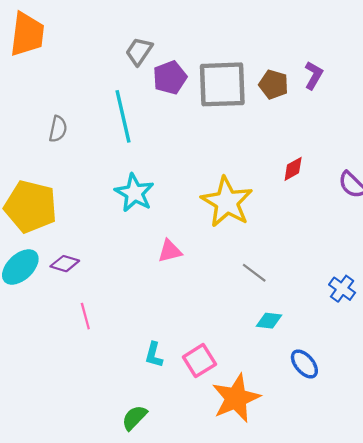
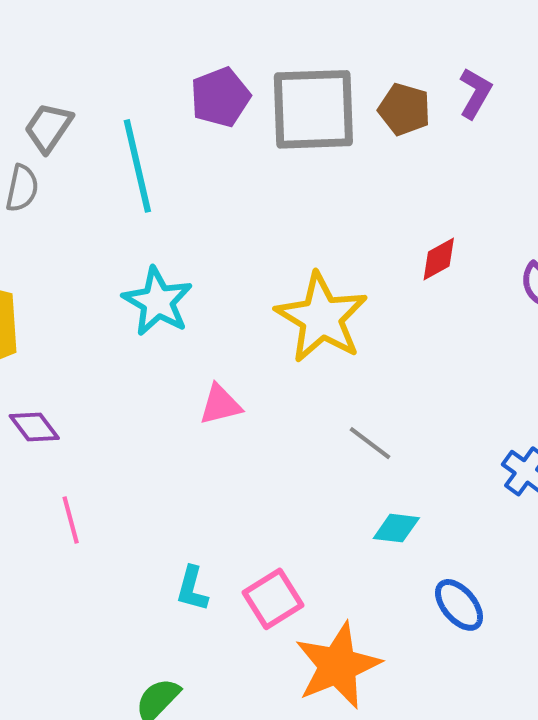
gray trapezoid: (139, 51) -> (48, 128), moved
purple diamond: (65, 264) -> (34, 427), turned 36

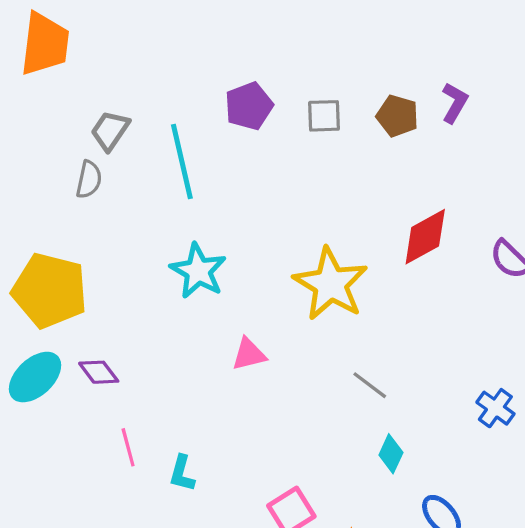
gray square: (313, 109) -> (324, 116), size x0.5
red diamond: (439, 259) -> (425, 237), size x1.6
cyan diamond: (396, 528) -> (391, 454), turned -72
cyan L-shape: (192, 589) -> (182, 473), moved

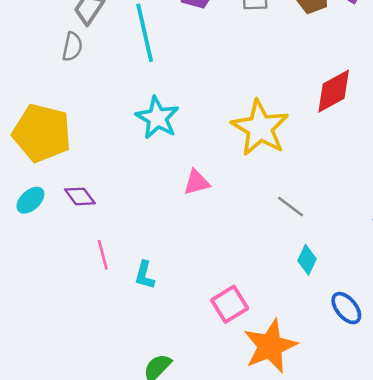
cyan ellipse: (35, 377) -> (30, 200), size x0.7

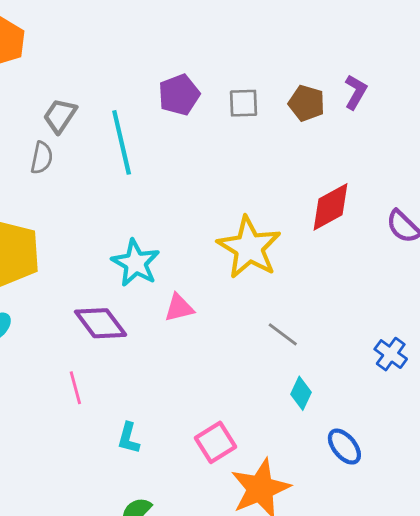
cyan star: (157, 118) -> (136, 263), moved
purple diamond: (80, 196) -> (101, 323), moved, size x1.5
cyan L-shape: (145, 275) -> (129, 438), moved

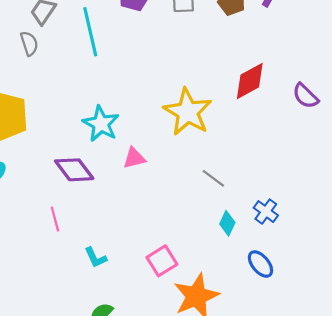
gray semicircle: (42, 158) -> (29, 43), turned -30
blue cross: (391, 354) -> (266, 212), moved
cyan L-shape: (129, 438) -> (96, 258), turned -40

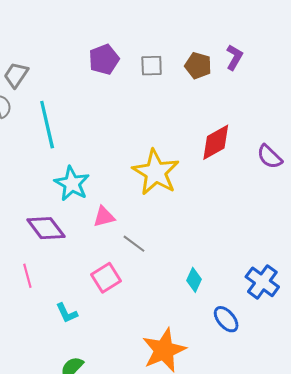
cyan line: (90, 32) -> (47, 125), moved
gray line: (213, 178) -> (134, 244), moved
blue cross: (266, 212) -> (262, 282), moved, size x1.4
pink square: (162, 261) -> (106, 278), moved

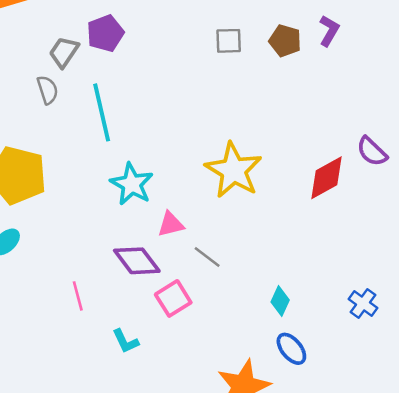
purple pentagon: (104, 59) -> (105, 33), moved
red diamond: (216, 142) -> (327, 178), moved
purple diamond: (46, 228) -> (137, 261), moved
blue cross: (262, 282) -> (363, 304), size x0.7
blue ellipse: (226, 319) -> (291, 349), moved

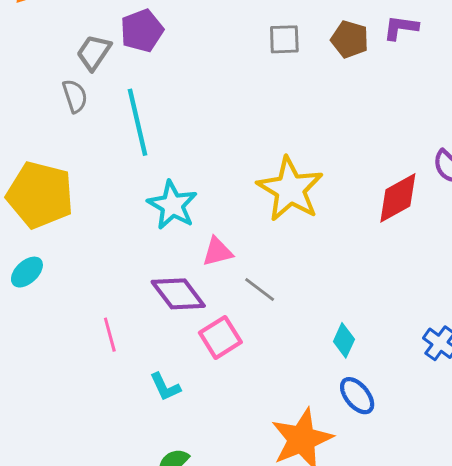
purple L-shape: (329, 31) -> (401, 28), turned -112

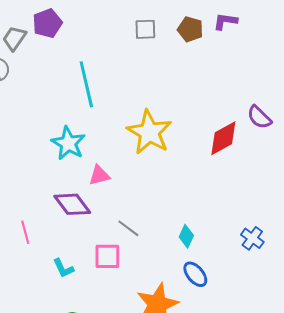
cyan line: (137, 122) -> (86, 84), moved
gray line: (260, 289) -> (128, 228), moved
pink square: (220, 337) -> (107, 256), moved, turned 32

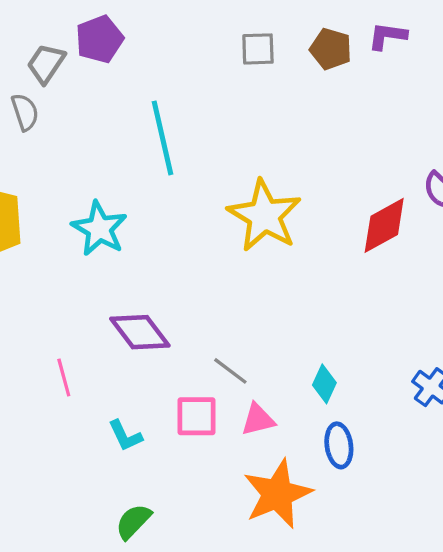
cyan star: (68, 143) -> (99, 229), moved
pink triangle: (99, 175) -> (258, 420), moved
blue ellipse: (195, 274) -> (339, 445), turned 32

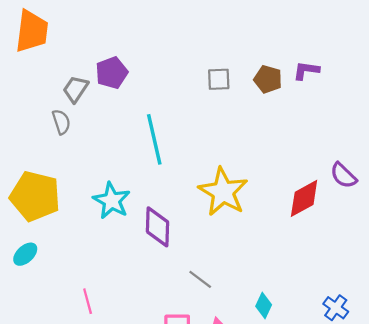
purple diamond: (140, 332) -> (158, 227), moved, turned 39
gray line: (230, 371) -> (200, 279), moved

